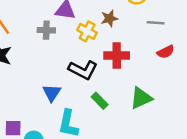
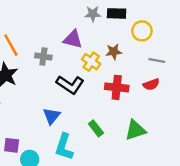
gray cross: (46, 30) -> (43, 56), moved
red semicircle: (166, 52) -> (151, 84), moved
black L-shape: (83, 70) -> (70, 85), moved

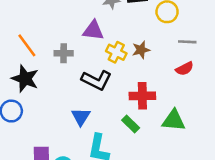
brown star: (114, 52) -> (141, 50), moved
red cross: (117, 87) -> (142, 96), moved
green triangle: (135, 130) -> (174, 120), turned 30

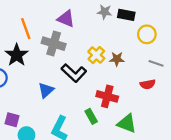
purple triangle: (93, 30) -> (66, 19), moved
gray cross: (64, 53) -> (54, 44), size x1.5
blue triangle: (81, 117) -> (46, 90), moved

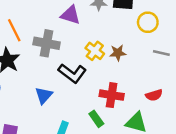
purple triangle: (66, 19) -> (70, 15), moved
red semicircle: (148, 84) -> (154, 95), moved

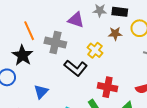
brown star: (118, 53) -> (115, 34), moved
blue triangle: (44, 95) -> (41, 92), moved

